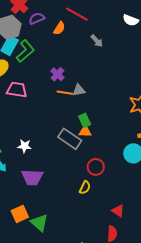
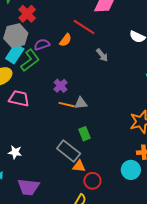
purple semicircle: (37, 18) -> (42, 45), moved
orange triangle: (85, 131) -> (79, 166), moved
white star: (25, 146) -> (15, 152), moved

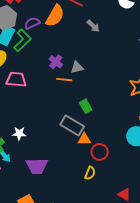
orange semicircle: (66, 40) -> (55, 16), size x1.6
gray triangle: (81, 103) -> (77, 67), moved

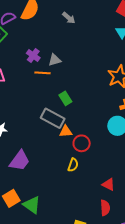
purple trapezoid: (37, 166) -> (20, 161), turned -50

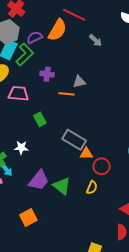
purple cross: (33, 55) -> (47, 74), moved, turned -32
green rectangle: (65, 98) -> (40, 119), moved
green triangle: (32, 205) -> (62, 186), moved

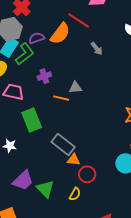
purple cross: (47, 74) -> (44, 76), turned -32
green rectangle: (40, 119) -> (32, 120), size x1.6

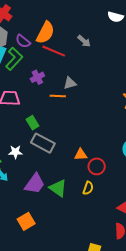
red line: (79, 20) -> (54, 51), moved
purple semicircle: (36, 38) -> (23, 41), turned -112
green rectangle: (32, 120) -> (32, 123), size x0.6
gray rectangle: (63, 145) -> (43, 143), moved

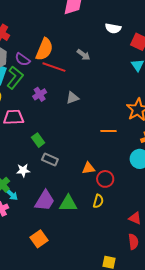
orange line: (58, 96) -> (108, 131), moved
gray rectangle: (43, 143) -> (50, 160), size x0.7
green triangle: (58, 188) -> (68, 203), turned -30

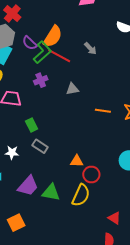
green L-shape: (15, 78) -> (42, 52), moved
orange line: (108, 131) -> (103, 111), moved
yellow semicircle: (98, 201) -> (81, 195), size x1.6

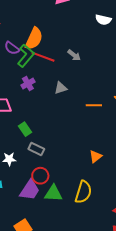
gray arrow: (90, 48) -> (74, 55), moved
orange triangle: (77, 161) -> (95, 156), moved, turned -32
red circle: (91, 174) -> (40, 176), moved

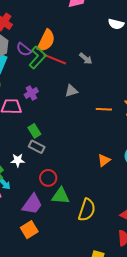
purple cross: (28, 84) -> (31, 93), moved
gray rectangle: (36, 149) -> (37, 147), moved
purple trapezoid: (30, 190) -> (32, 204), moved
yellow semicircle: (83, 192) -> (87, 210), moved

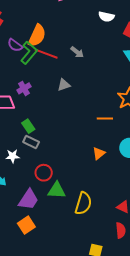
orange line: (104, 109) -> (105, 118), moved

